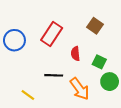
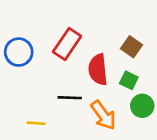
brown square: (95, 26) -> (131, 47), moved
red semicircle: (75, 54) -> (98, 70), size x1.6
yellow line: (28, 95) -> (36, 123), turned -32

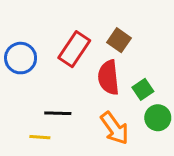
brown square: (131, 47) -> (119, 40), moved
green square: (129, 80) -> (143, 89), turned 30
black line: (70, 98) -> (58, 113), moved

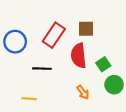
brown square: (119, 40) -> (86, 29), turned -35
black line: (58, 113) -> (42, 69), moved
orange arrow: (115, 128) -> (83, 92), size x0.6

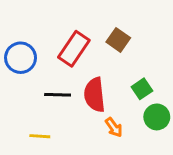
brown square: (86, 29) -> (118, 40), turned 35
red semicircle: (79, 56) -> (95, 95), moved

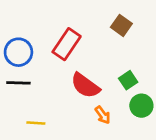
brown square: (118, 40) -> (121, 25), moved
black line: (58, 95) -> (18, 83), moved
red semicircle: (95, 95) -> (85, 86), turned -48

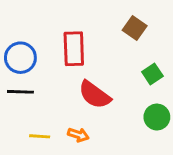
red rectangle: (67, 44) -> (74, 49), turned -36
green square: (128, 80) -> (152, 74), moved
orange arrow: (103, 115) -> (78, 135), moved, turned -36

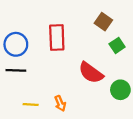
green square: (152, 74) -> (117, 45), moved
red semicircle: (95, 95) -> (91, 73), moved
orange arrow: (78, 135) -> (60, 103), turned 49

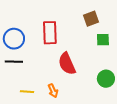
brown square: (103, 22) -> (91, 19), turned 35
green square: (117, 45) -> (103, 40), turned 32
red semicircle: (91, 73) -> (67, 64), moved, turned 30

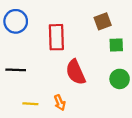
blue circle: (14, 39) -> (16, 21), moved
green circle: (106, 79) -> (120, 79), moved

